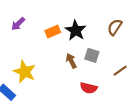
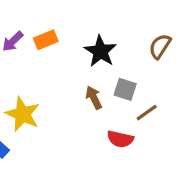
orange rectangle: (53, 31) -> (46, 40), moved
brown line: (120, 71) -> (147, 113), moved

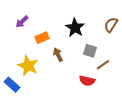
orange rectangle: (46, 40) -> (42, 38), moved
brown arrow: (94, 98) -> (58, 55), moved

